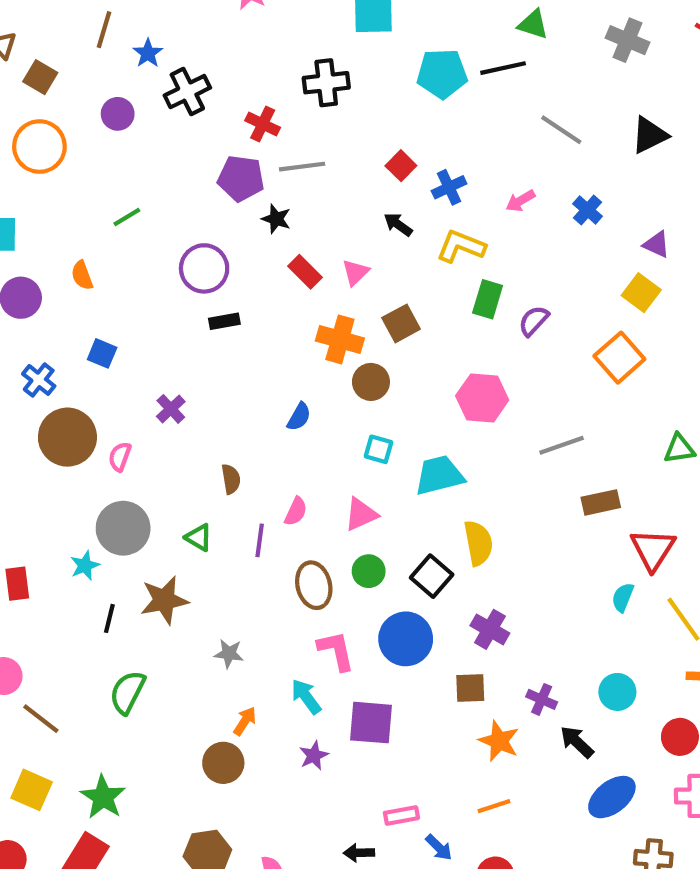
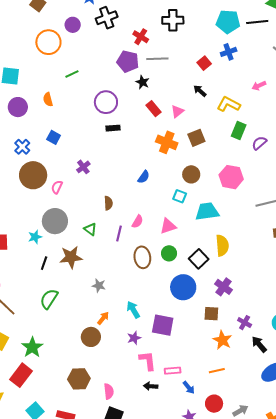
orange circle: (39, 147) -> (48, 42), moved
blue cross: (449, 187) -> (229, 52), moved
brown circle: (371, 382) -> (191, 174), moved
pink L-shape: (336, 651) -> (148, 361), moved

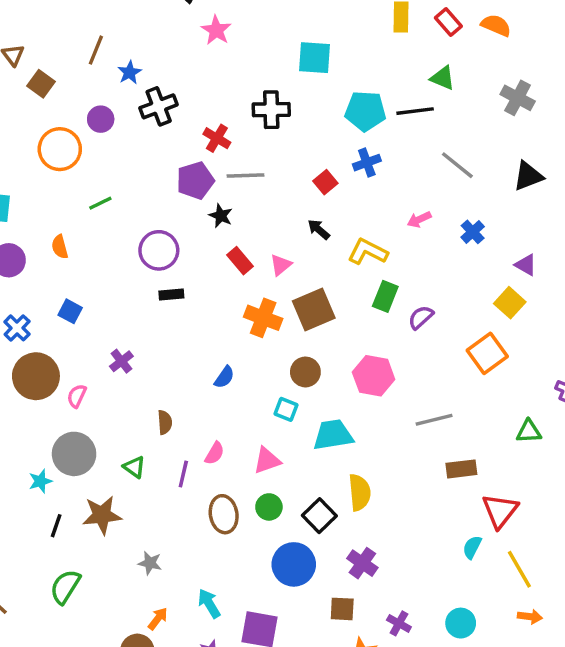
purple pentagon: (128, 61) -> (195, 180), turned -30
brown square: (196, 138) -> (314, 309), size x1.4

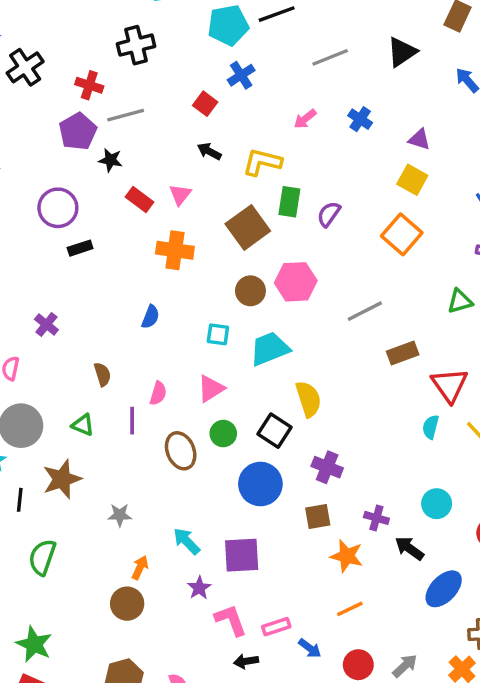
gray line: (457, 165) -> (330, 57), turned -48
brown square: (314, 309) -> (248, 227), moved
brown circle: (305, 372) -> (250, 291), moved

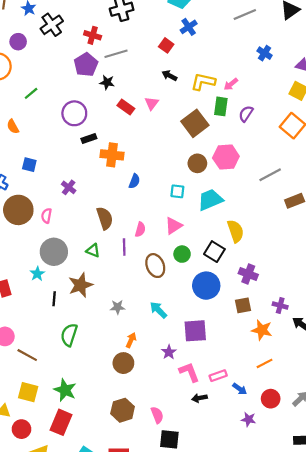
pink arrow: (305, 119) -> (231, 84), moved
orange cross: (175, 250) -> (112, 155), moved
brown semicircle: (102, 374) -> (105, 218), size x1.5
cyan arrow: (187, 541) -> (158, 310), moved

